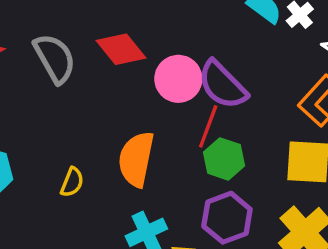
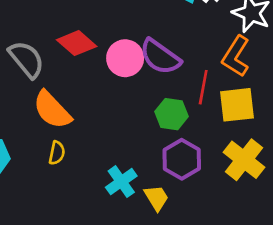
red line: (208, 126) -> (203, 87), moved
orange semicircle: (136, 159) -> (52, 110), moved, turned -45

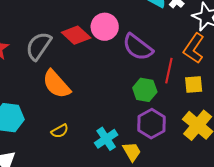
pink circle: (125, 58) -> (105, 27), moved
gray semicircle: (26, 59) -> (39, 46), turned -108
yellow square: (237, 105) -> (194, 84), size x0.7
yellow semicircle: (57, 153) -> (60, 131), moved, turned 48

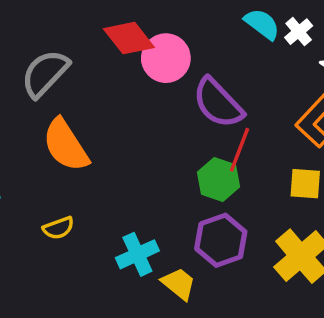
red diamond: (76, 35) -> (129, 38), moved
red line: (169, 71) -> (240, 150), moved
yellow trapezoid: (132, 152) -> (179, 284), turned -30

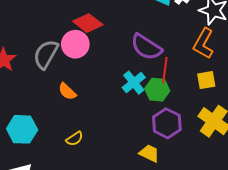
pink circle: (166, 58) -> (75, 44), moved
orange semicircle: (66, 145) -> (67, 91), size x0.6
cyan cross: (137, 254) -> (134, 83), moved

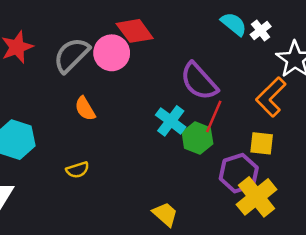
cyan cross: (134, 83) -> (171, 121), turned -30
purple hexagon: (167, 123) -> (239, 173), moved

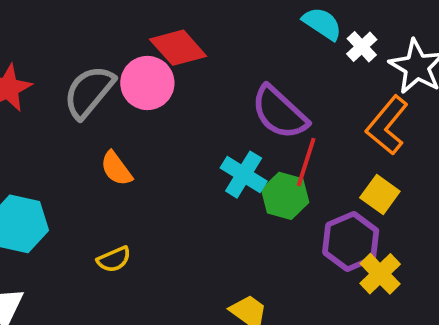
white cross: (261, 31) -> (362, 47), moved
yellow square: (262, 143) -> (380, 195), turned 35
yellow cross: (257, 197) -> (380, 274), size x0.7

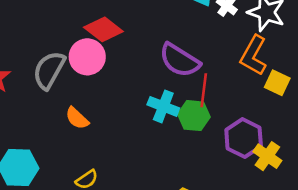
yellow square: (380, 195) -> (277, 83), moved

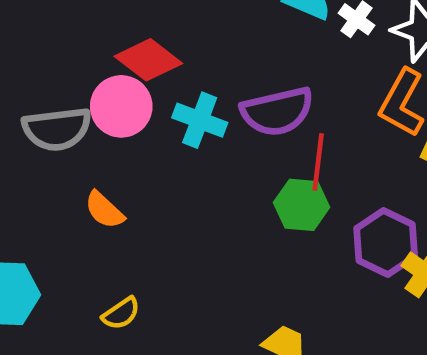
purple semicircle: (180, 60) -> (277, 111), turned -45
gray semicircle: (49, 70) -> (57, 129), turned -126
cyan cross: (163, 106) -> (200, 120), moved

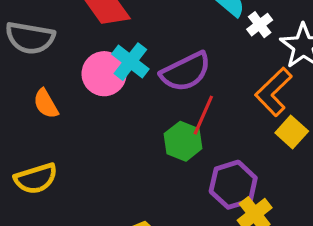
pink circle: (121, 106) -> (104, 74), moved
purple semicircle: (277, 111) -> (186, 72), turned -30
yellow semicircle: (121, 313) -> (36, 179), size x1.5

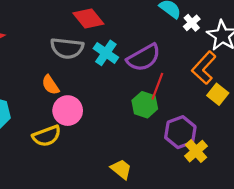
gray semicircle: (30, 38) -> (67, 48), moved
pink circle: (104, 74) -> (68, 111), moved

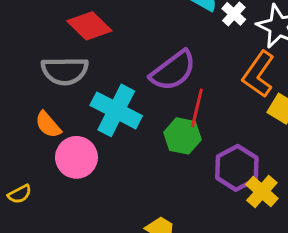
cyan cross: (106, 53) -> (116, 110), moved, size x1.4
yellow semicircle: (47, 136) -> (20, 194), moved, size x0.6

